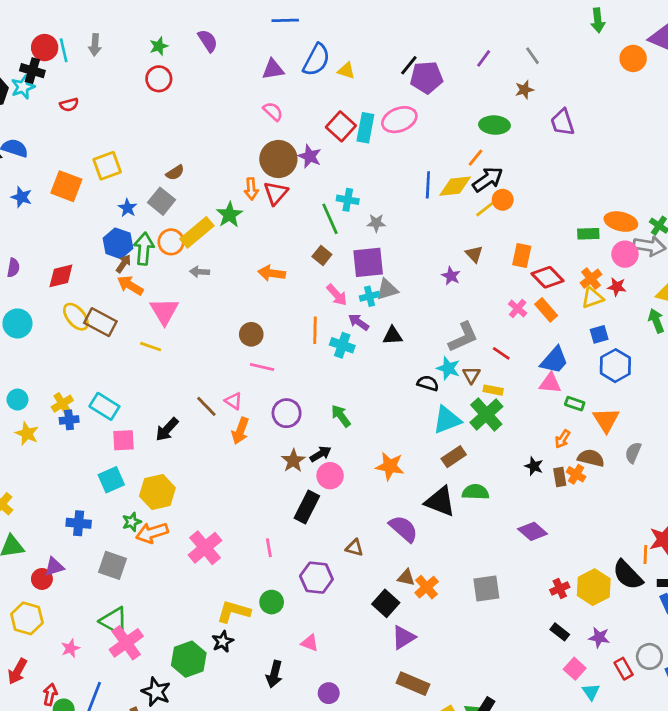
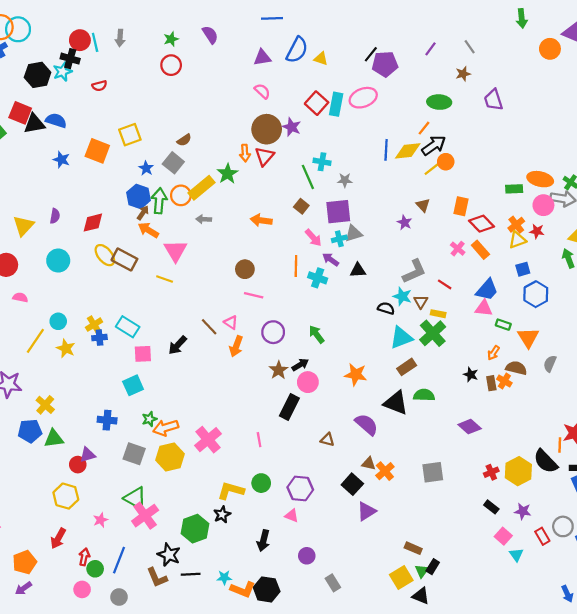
yellow hexagon: (157, 492) -> (170, 457), moved
purple hexagon: (316, 578) -> (300, 488), moved
brown rectangle: (413, 684) -> (413, 548), moved, size x0.7

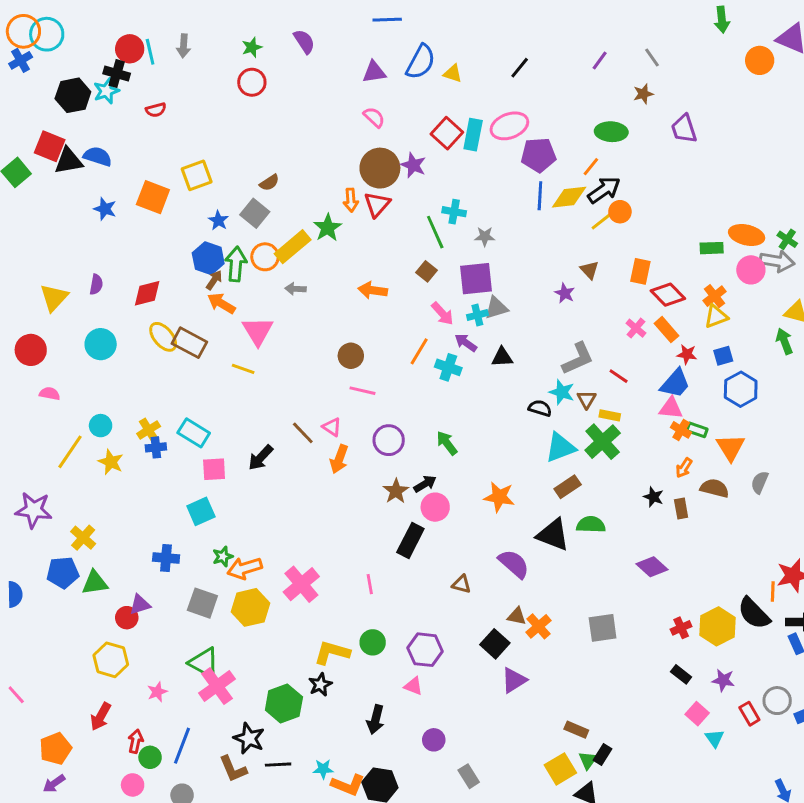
purple pentagon: (385, 64) -> (538, 155), moved
red star: (537, 231) -> (687, 354), moved
orange line: (296, 266) -> (419, 351), turned 30
orange cross: (504, 381) -> (681, 430), moved

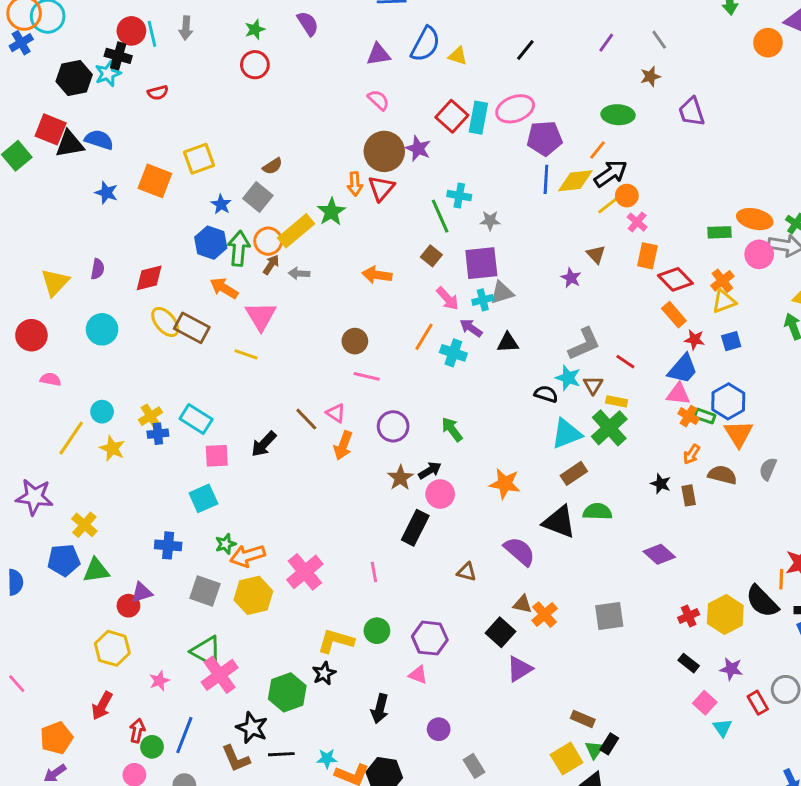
brown arrow: (214, 280) -> (271, 265), moved
pink cross: (636, 328) -> (637, 222), moved
blue hexagon: (741, 389) -> (728, 401), moved

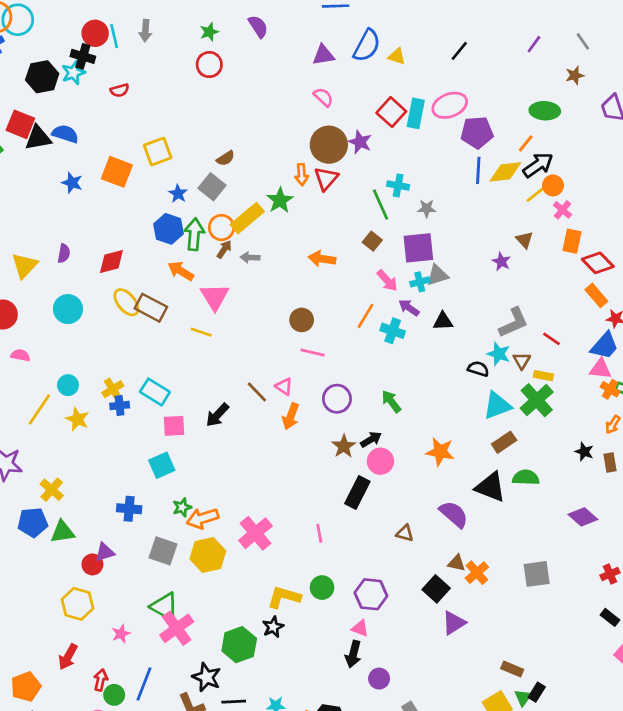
black arrow: (380, 709) -> (353, 654), moved

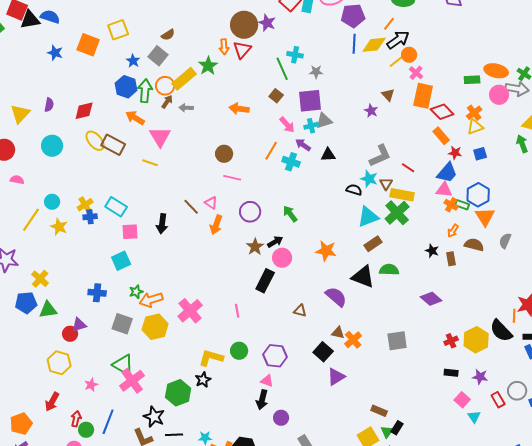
orange rectangle: (572, 241) -> (423, 96), size x1.4
yellow rectangle: (543, 376) -> (402, 195), size x1.6
black arrow: (217, 415) -> (162, 224), turned -36
black rectangle: (610, 617) -> (451, 373), turned -32

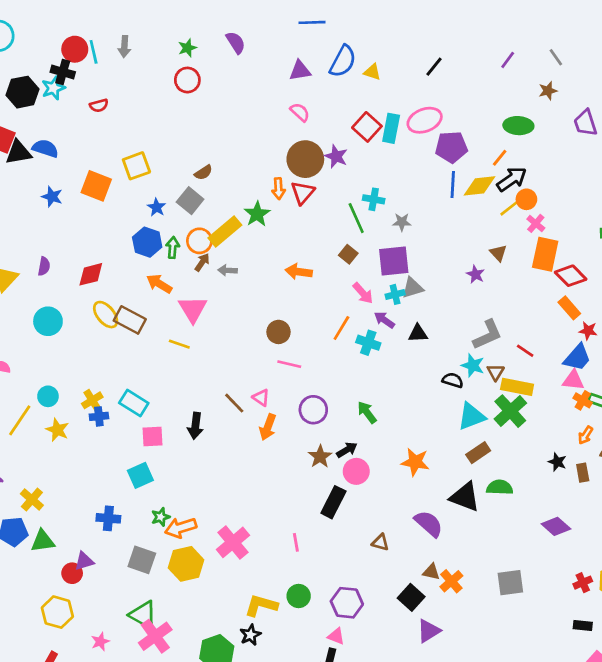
green arrow: (145, 91) -> (173, 248), size x0.7

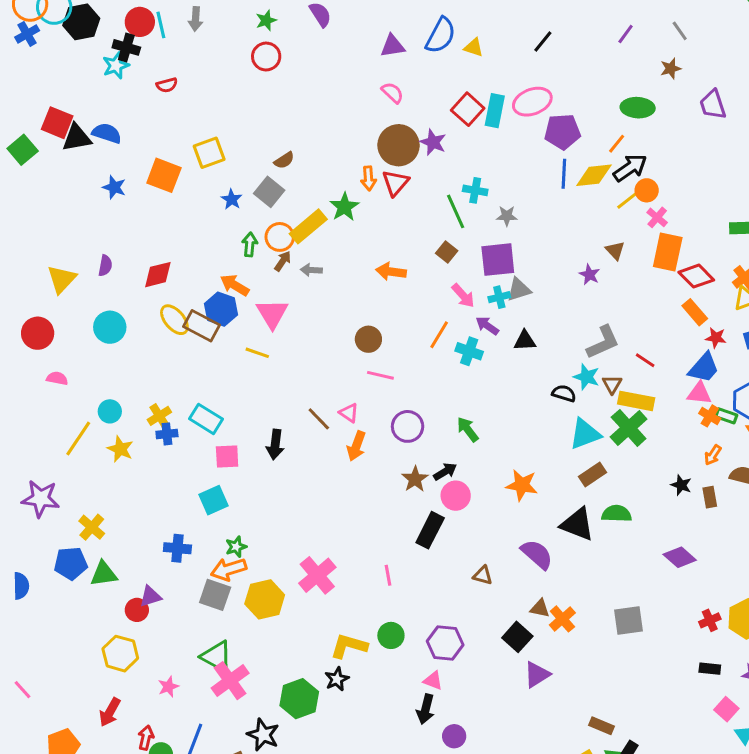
black hexagon: (23, 92) -> (81, 22), moved
blue hexagon: (147, 242) -> (221, 309), moved
orange arrow: (181, 528) -> (229, 569), moved

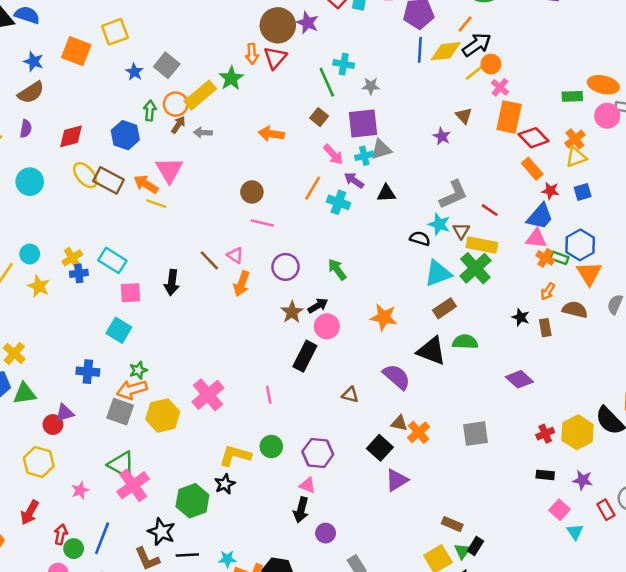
brown semicircle: (284, 160) -> (31, 92), moved, size x1.5
orange arrow: (235, 285) -> (146, 184), moved
blue hexagon: (221, 309) -> (125, 135), moved
cyan square: (214, 500) -> (119, 330), turned -35

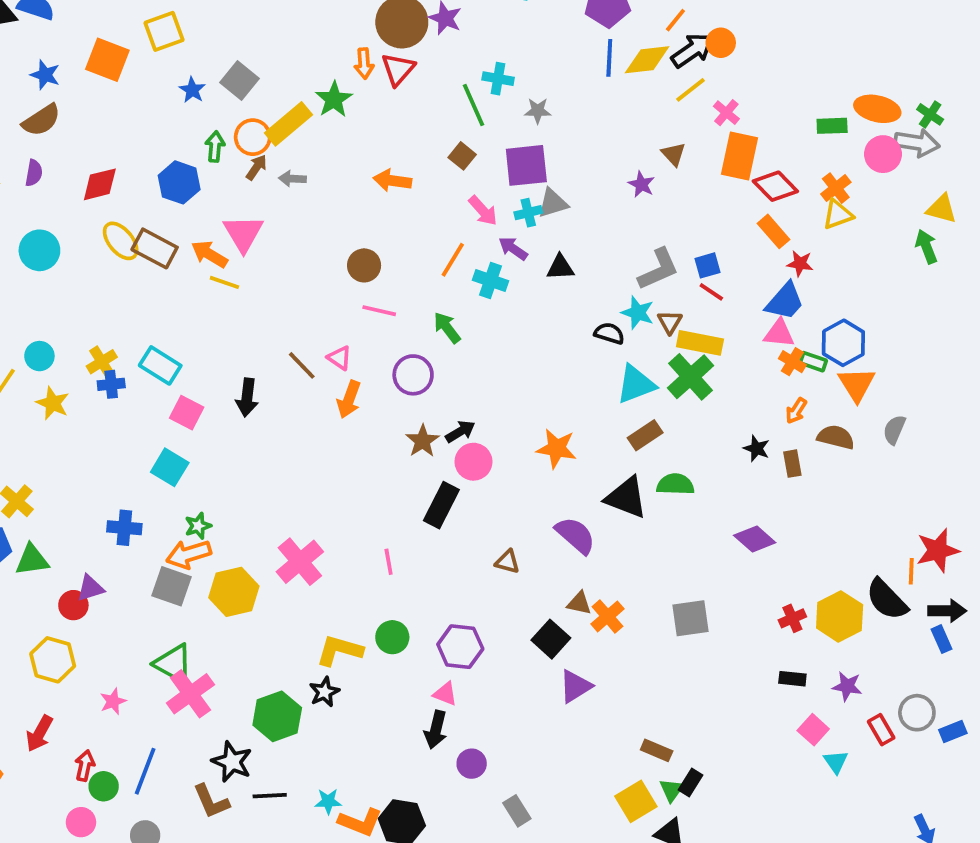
orange circle: (491, 64) -> (721, 43), moved
blue square: (583, 192) -> (707, 265), moved
green arrow: (337, 270) -> (447, 328), moved
pink square: (130, 293) -> (187, 413), turned 30

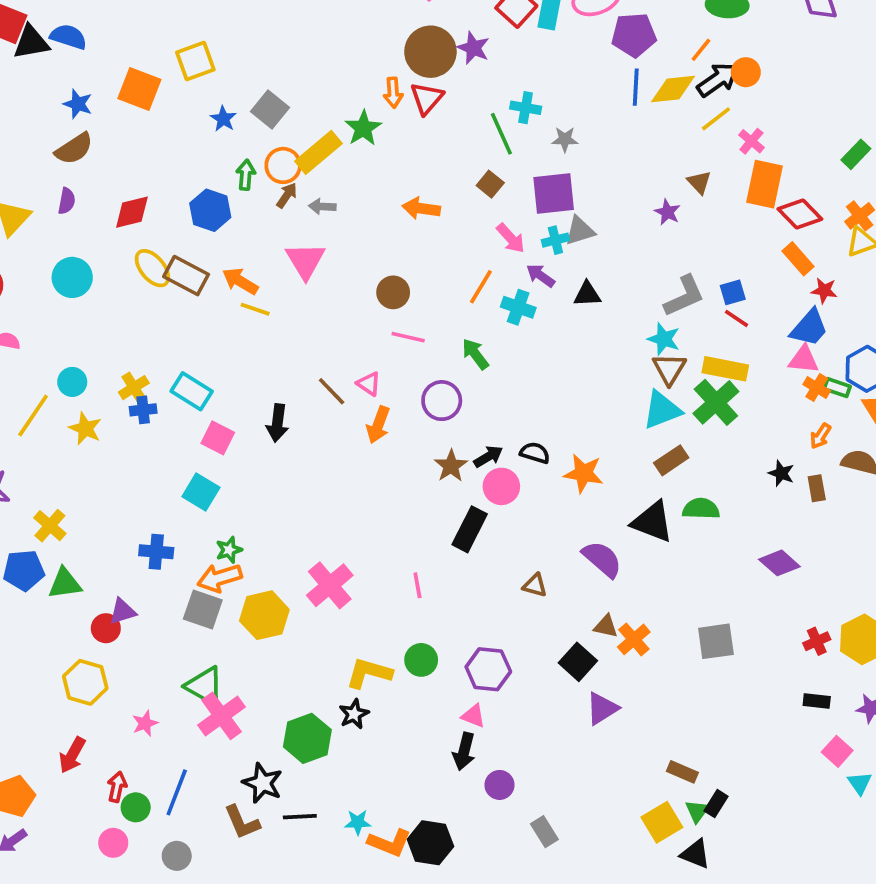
green rectangle: (832, 126) -> (856, 154), turned -44
pink triangle: (243, 233) -> (305, 261), moved
brown triangle: (670, 322) -> (669, 369), moved, size x1.4
black semicircle: (609, 333) -> (535, 453), moved

